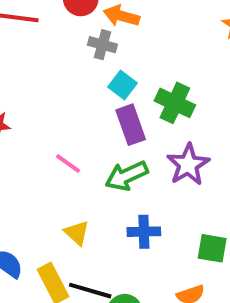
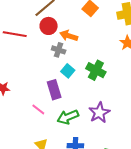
green cross: (175, 103) -> (96, 70), moved
purple rectangle: (131, 125) -> (54, 90), moved

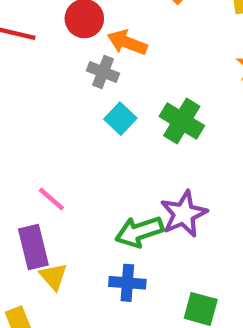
purple rectangle: (54, 90) -> (33, 247), moved
green arrow: (68, 117) -> (139, 232), moved

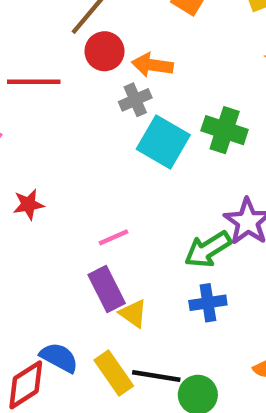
gray cross: (103, 72) -> (135, 100), turned -32
cyan square: (120, 119) -> (163, 142), size x1.6
pink line: (51, 199) -> (113, 237), turned -52

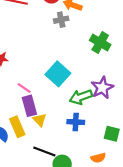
cyan square: (163, 142) -> (58, 74), moved
pink line: (113, 237) -> (24, 88), moved, turned 48
yellow rectangle: (114, 373) -> (17, 127), moved

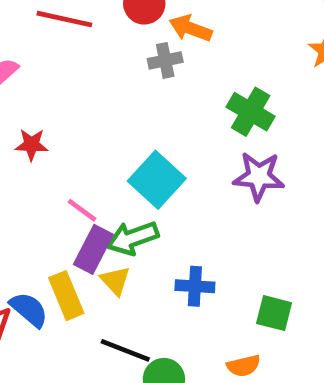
purple star: (102, 88) -> (259, 176), moved, turned 30
green arrow: (81, 97) -> (133, 238), moved
purple rectangle: (29, 106) -> (93, 249), turned 42

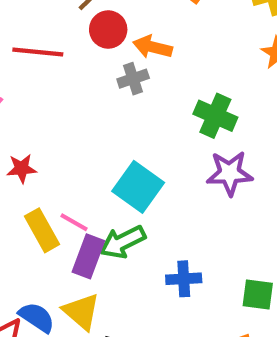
yellow triangle: (115, 281) -> (81, 311), moved, size x1.4
yellow rectangle: (66, 296) -> (42, 230), moved

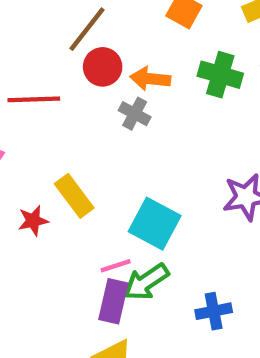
gray cross: (133, 79) -> (135, 114), turned -36
green cross: (215, 116) -> (220, 75), moved
pink line: (74, 222) -> (116, 266), moved, turned -40
yellow rectangle: (42, 230) -> (74, 196), moved

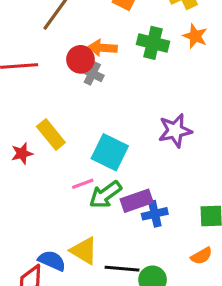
red circle: (103, 67) -> (80, 59), moved
purple rectangle: (113, 301) -> (137, 201), moved, turned 60

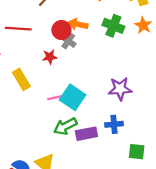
yellow rectangle: (51, 134) -> (21, 79), moved
red star: (22, 153) -> (50, 57), moved
pink line: (83, 184) -> (55, 98), moved
blue cross: (155, 214) -> (114, 124), moved

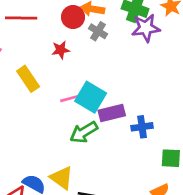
gray cross: (68, 41) -> (98, 31), moved
purple star: (120, 89) -> (146, 28), moved
purple rectangle: (86, 134) -> (112, 113), moved

